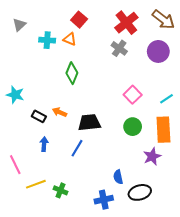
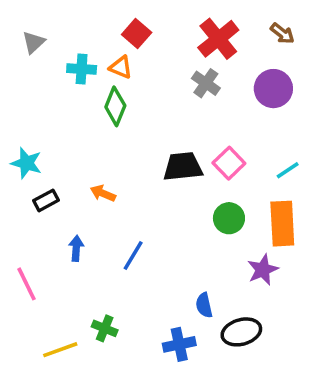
brown arrow: (163, 20) -> (282, 33), size x0.6
green diamond: (72, 73) -> (115, 106), moved
black rectangle: (39, 116) -> (46, 200), moved, turned -56
black trapezoid: (89, 122) -> (183, 167), moved
yellow line: (36, 184) -> (60, 350), moved

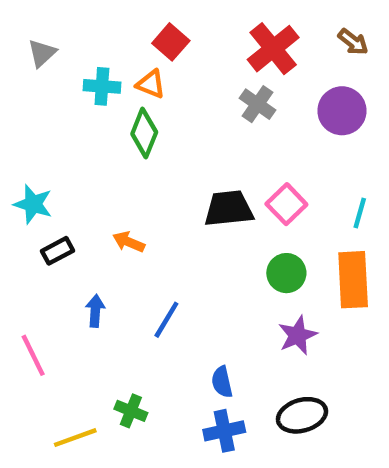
cyan line: (288, 170) -> (360, 213), turned -40
purple star: (263, 270) -> (298, 335), moved
blue semicircle: (204, 305) -> (222, 382), moved

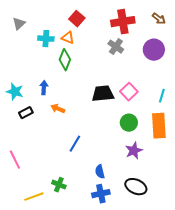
red cross: (273, 49) -> (123, 22), turned 30
blue arrow: (95, 311) -> (44, 88), moved
black ellipse: (302, 415) -> (136, 187), turned 40

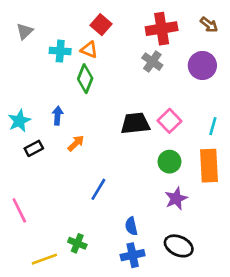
cyan star: (15, 92) -> (19, 121), turned 30
orange arrow: (58, 109) -> (76, 143), turned 112

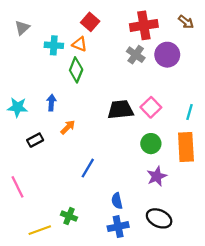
purple circle: (202, 65) -> (167, 55), moved
cyan star: (19, 121) -> (18, 107), turned 30
black rectangle: (34, 148) -> (35, 140), moved

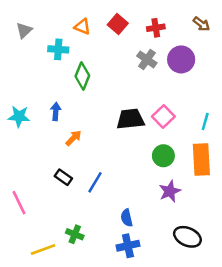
red square: (90, 22) -> (118, 24), moved
red cross: (144, 25) -> (156, 28), size x0.6
orange triangle: (80, 44) -> (82, 27), moved
black rectangle: (35, 140) -> (63, 177), moved, turned 63
black ellipse: (159, 218) -> (187, 237), moved

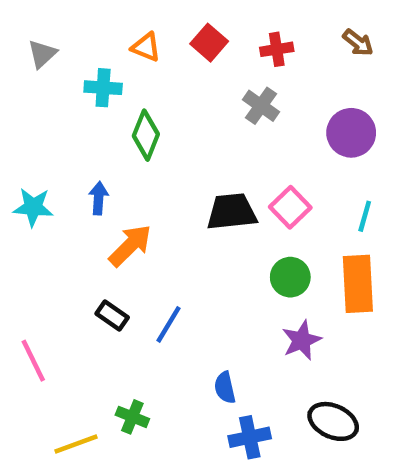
purple circle: (181, 59) -> (351, 133), moved
orange arrow: (73, 138) -> (130, 246), size x1.5
blue cross: (128, 246) -> (250, 437), moved

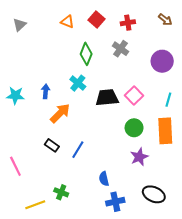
cyan cross: (103, 88) -> (78, 83), moved, turned 35
green diamond: (146, 135) -> (86, 54), moved

